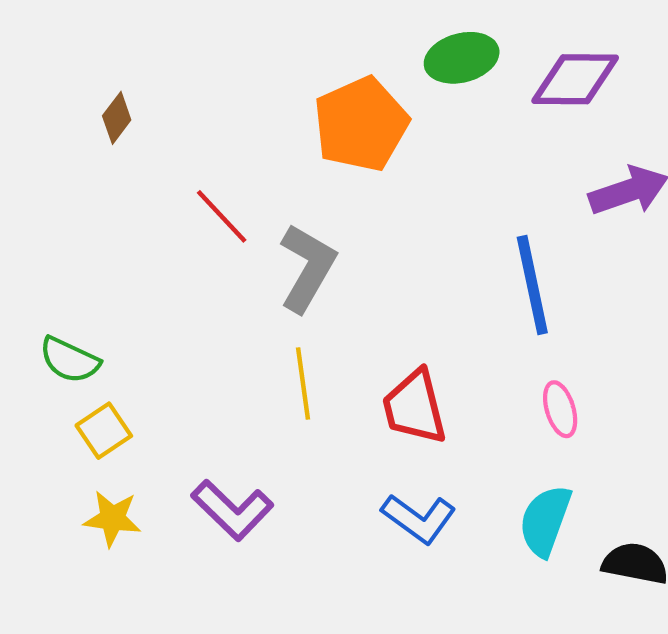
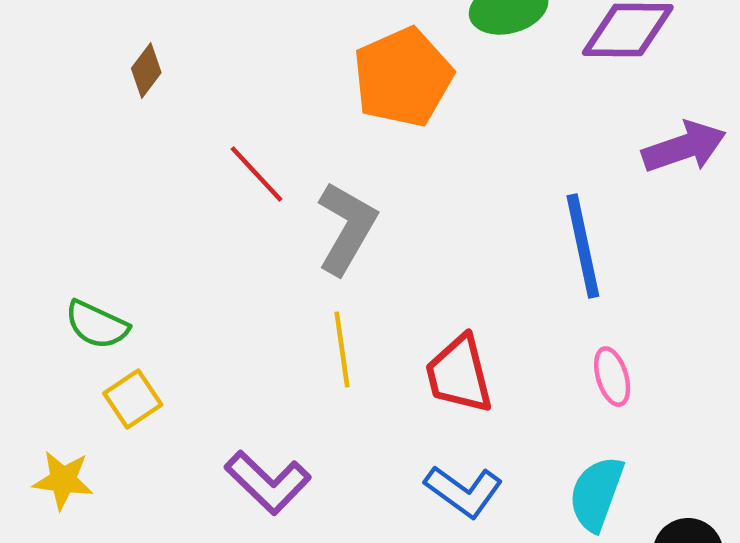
yellow star: (112, 518) -> (63, 480), moved

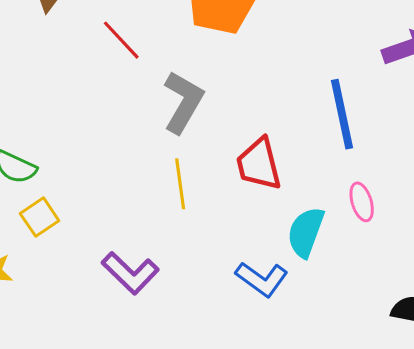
red line: (257, 174) -> (121, 40), moved
red trapezoid: (459, 374) -> (259, 164), moved
cyan semicircle: (596, 494) -> (306, 232), moved

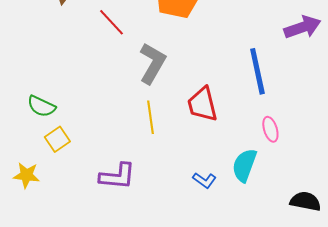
cyan semicircle: (306, 232) -> (244, 165), moved
purple L-shape: (130, 273) -> (117, 176), turned -39
blue L-shape: (262, 279) -> (204, 180), size x0.7

